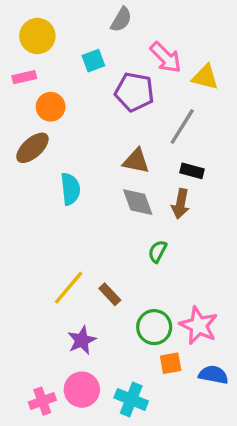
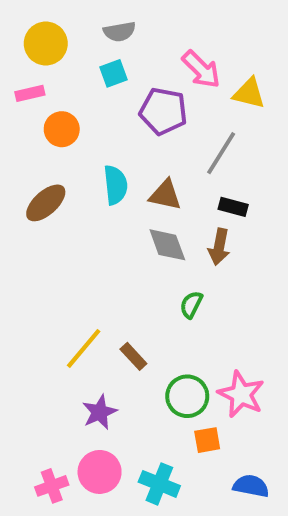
gray semicircle: (121, 20) -> (119, 32), moved, turned 50
brown ellipse: (32, 148) -> (46, 203), moved
cyan semicircle: (70, 189) -> (116, 185), moved
blue semicircle: (213, 375) -> (251, 486), moved

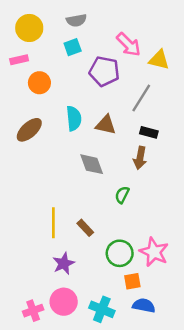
gray diamond: (167, 245) -> (92, 164), moved
yellow line: (84, 348) -> (53, 223), turned -40
blue semicircle: (251, 486) -> (144, 305), moved

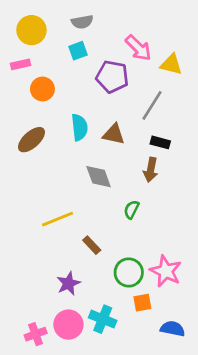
yellow line: (53, 223) -> (58, 219), moved, turned 68
blue semicircle: (144, 305) -> (173, 329), moved
cyan cross: (102, 309) -> (103, 319), moved

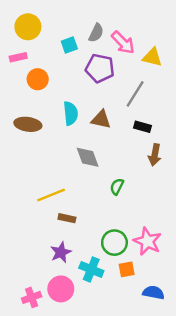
gray semicircle: (82, 22) -> (96, 33), moved, turned -54
brown ellipse: (31, 140) -> (28, 124), turned 50
brown arrow: (151, 170) -> (155, 155), moved
brown rectangle: (92, 245) -> (67, 218), moved, turned -35
cyan cross: (103, 319) -> (91, 269), moved

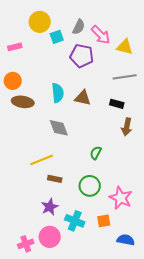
yellow circle: (28, 27) -> (40, 22), moved
orange circle: (38, 79) -> (13, 81), moved
gray line: (135, 94) -> (125, 77), moved, turned 50
gray diamond: (88, 157) -> (59, 128), moved
green circle: (114, 243) -> (90, 186), moved

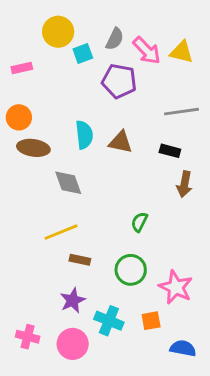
yellow triangle: (125, 47) -> (182, 52), moved
gray diamond: (59, 128) -> (68, 183), moved
pink cross: (26, 244) -> (28, 337), moved, turned 35

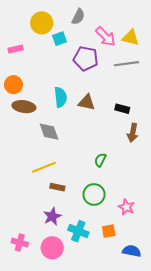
gray semicircle: (115, 39) -> (78, 17), moved
gray line: (182, 112) -> (126, 64), moved
pink star: (176, 287) -> (126, 207), size x0.7

